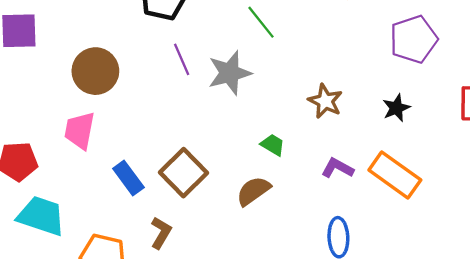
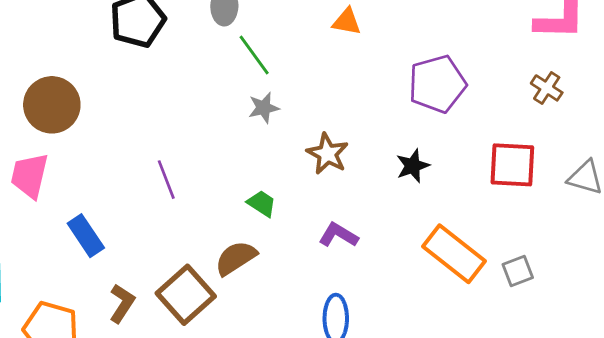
purple line: (182, 59) -> (166, 180), moved
gray star: (230, 73) -> (264, 108), moved, size x0.6
brown square: (184, 173) -> (186, 295), moved
orange rectangle: (395, 175) -> (454, 254), moved

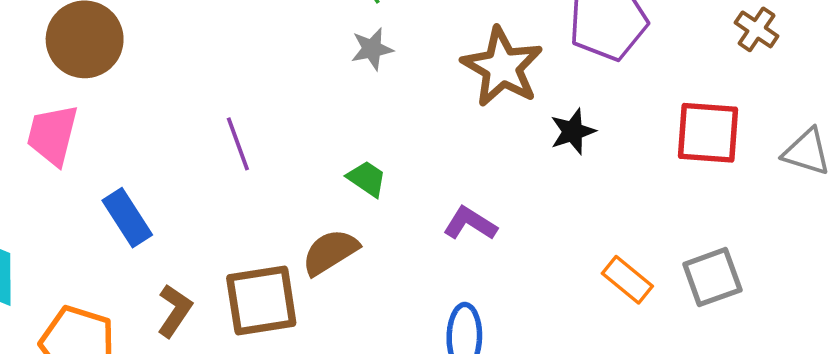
brown star: (327, 154) -> (502, 67), moved, size x1.4
orange rectangle: (454, 254) -> (627, 280), moved, size x0.6
gray square: (518, 271) -> (712, 277), size x1.4
brown square: (186, 295) -> (261, 301), turned 32

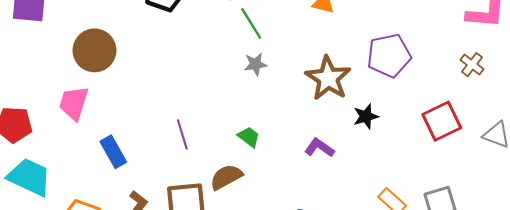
red square: (708, 133) -> (442, 121), turned -33
purple line: (238, 144) -> (182, 134), moved
purple L-shape: (470, 224) -> (319, 148), moved

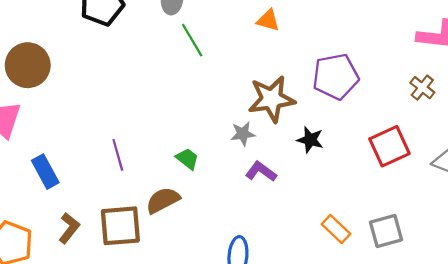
gray star: (256, 64) -> (243, 134), moved
brown star: (328, 78) -> (271, 99), turned 30
black star: (366, 116) -> (310, 140), turned 30

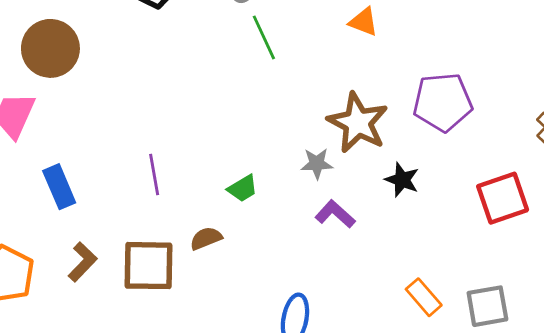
brown star: (271, 99) -> (358, 123), turned 30
green trapezoid: (187, 159) -> (243, 188), turned 105
brown semicircle: (163, 200) -> (206, 238), size x0.7

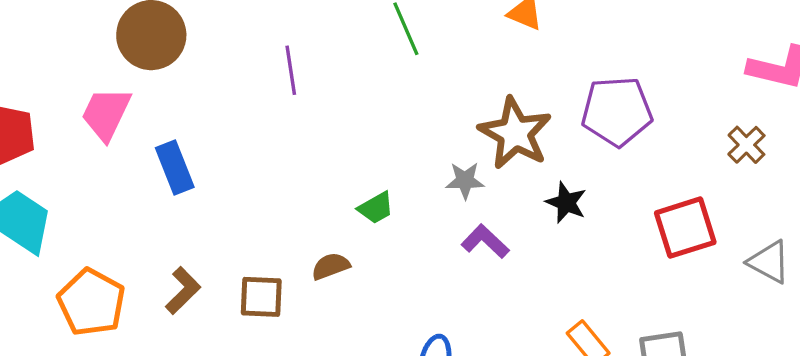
purple line: (154, 175) -> (291, 70), moved
blue rectangle: (59, 187) -> (175, 167), moved
brown square: (148, 266) -> (261, 297), size x0.7

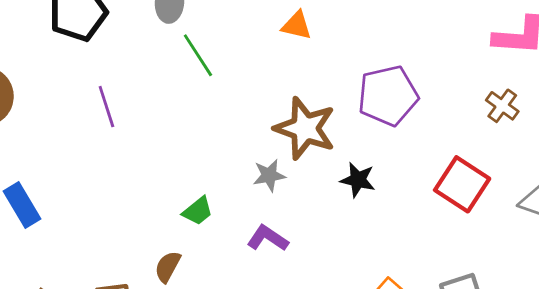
red square: (685, 228) -> (462, 184), turned -30
purple L-shape: (485, 241) -> (268, 238), moved
brown semicircle: (331, 266) -> (168, 267), turned -32

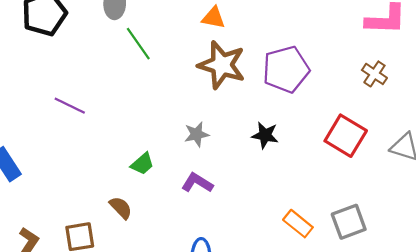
purple line: (106, 107) -> (70, 106), moved, turned -44
brown star: (305, 128) -> (222, 65), moved
brown semicircle: (168, 267) -> (121, 208), turned 110

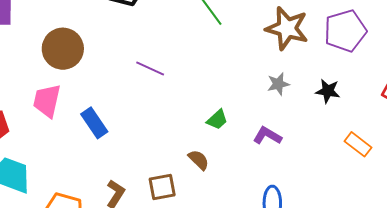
gray star: (197, 134) -> (278, 84), moved
orange rectangle: (298, 224) -> (358, 144), moved

